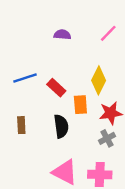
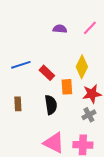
purple semicircle: (62, 35) -> (60, 29), moved

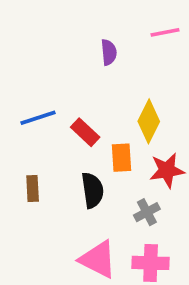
pink line: (90, 28) -> (165, 32), moved, turned 35
purple semicircle: (60, 29) -> (109, 52), turned 80
gray cross: (89, 115) -> (147, 212), moved

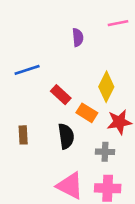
blue line: (38, 118) -> (27, 70), moved
orange rectangle: (122, 158) -> (87, 113), turned -54
gray cross: (147, 212) -> (105, 152), turned 30

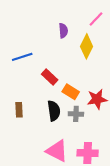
pink line: (118, 23) -> (96, 19), turned -35
yellow diamond: (106, 87) -> (87, 46), moved
gray cross: (105, 152) -> (76, 114), moved

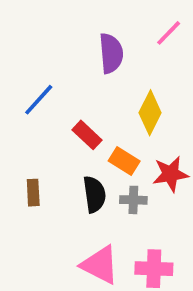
purple semicircle: (63, 31) -> (111, 53), size x1.5
yellow diamond: (87, 46) -> (150, 113), moved
blue line: (22, 57) -> (39, 100), turned -30

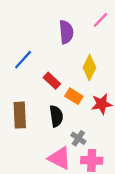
brown rectangle: (33, 193) -> (20, 115), size x1.6
gray cross: (133, 200) -> (78, 138), moved, turned 32

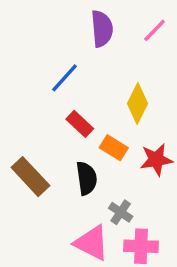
purple semicircle: (66, 32) -> (102, 29), moved
blue line: (23, 60) -> (64, 78), moved
brown rectangle: (20, 115) -> (30, 177), turned -40

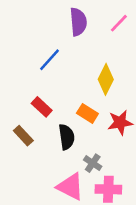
red rectangle: (80, 124) -> (42, 107), moved
brown rectangle: (30, 177) -> (23, 136), size x0.7

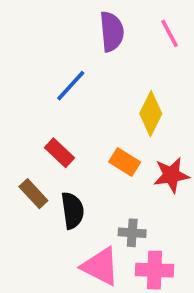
pink line: (119, 23) -> (169, 33), turned -72
black semicircle: (67, 137) -> (73, 210), moved
gray cross: (93, 163) -> (132, 233), turned -30

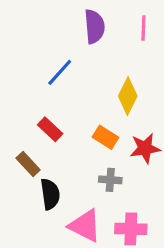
pink line: (169, 33) -> (143, 28), turned 30
black semicircle: (73, 210) -> (50, 194), moved
gray cross: (132, 233) -> (110, 180), moved

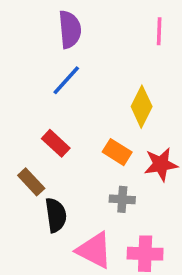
purple semicircle: (94, 26) -> (70, 29), moved

